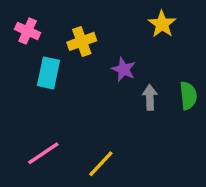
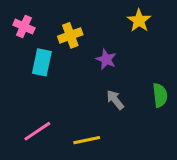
green semicircle: (188, 96) -> (160, 95), moved
gray arrow: (150, 97) -> (115, 100), moved, turned -36
yellow line: (101, 164) -> (87, 140), turned 35

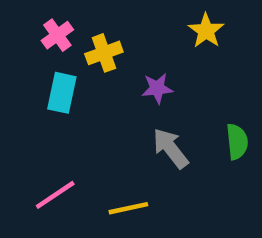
pink cross: (24, 26) -> (57, 35), moved, turned 30
purple star: (106, 59) -> (157, 88), turned -30
gray arrow: (115, 100) -> (171, 148), size x1.4

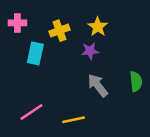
yellow star: (206, 31) -> (98, 27), moved
pink cross: (57, 35) -> (17, 23), moved, turned 36

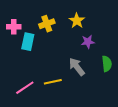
pink cross: (17, 23) -> (14, 27), moved
purple star: (90, 51) -> (88, 42), moved
yellow line: (73, 120) -> (53, 82), moved

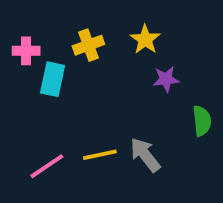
gray arrow: (77, 67) -> (145, 155), moved

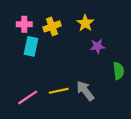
pink cross: (26, 51) -> (24, 24), moved

